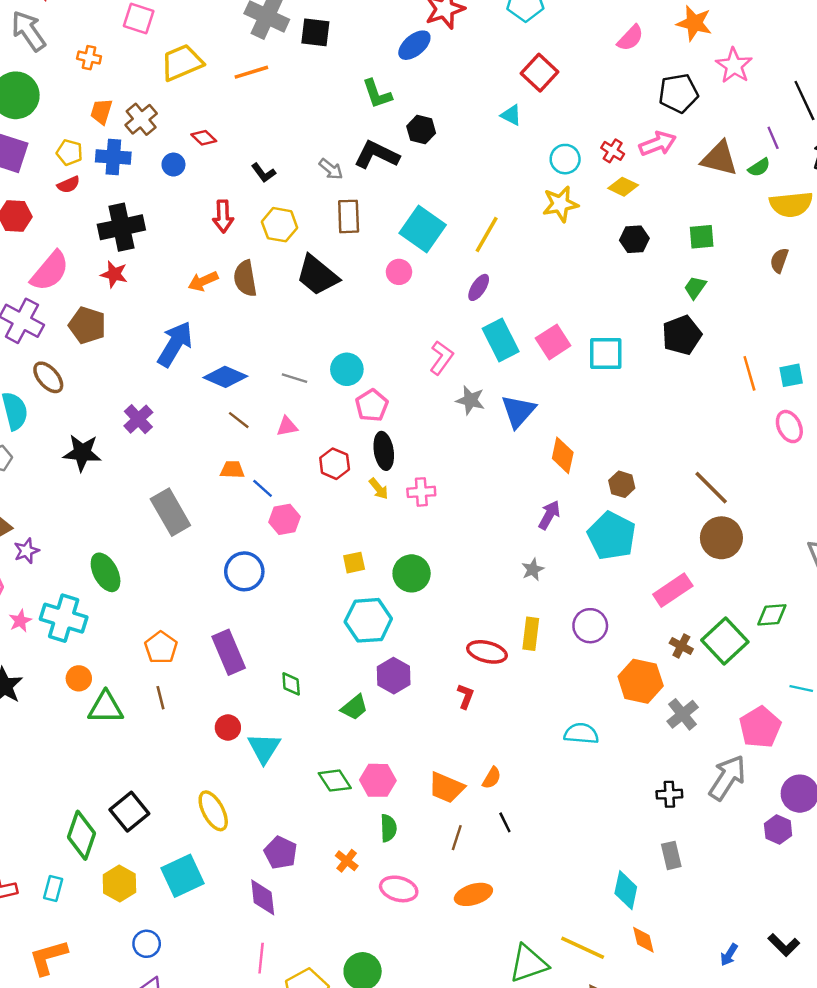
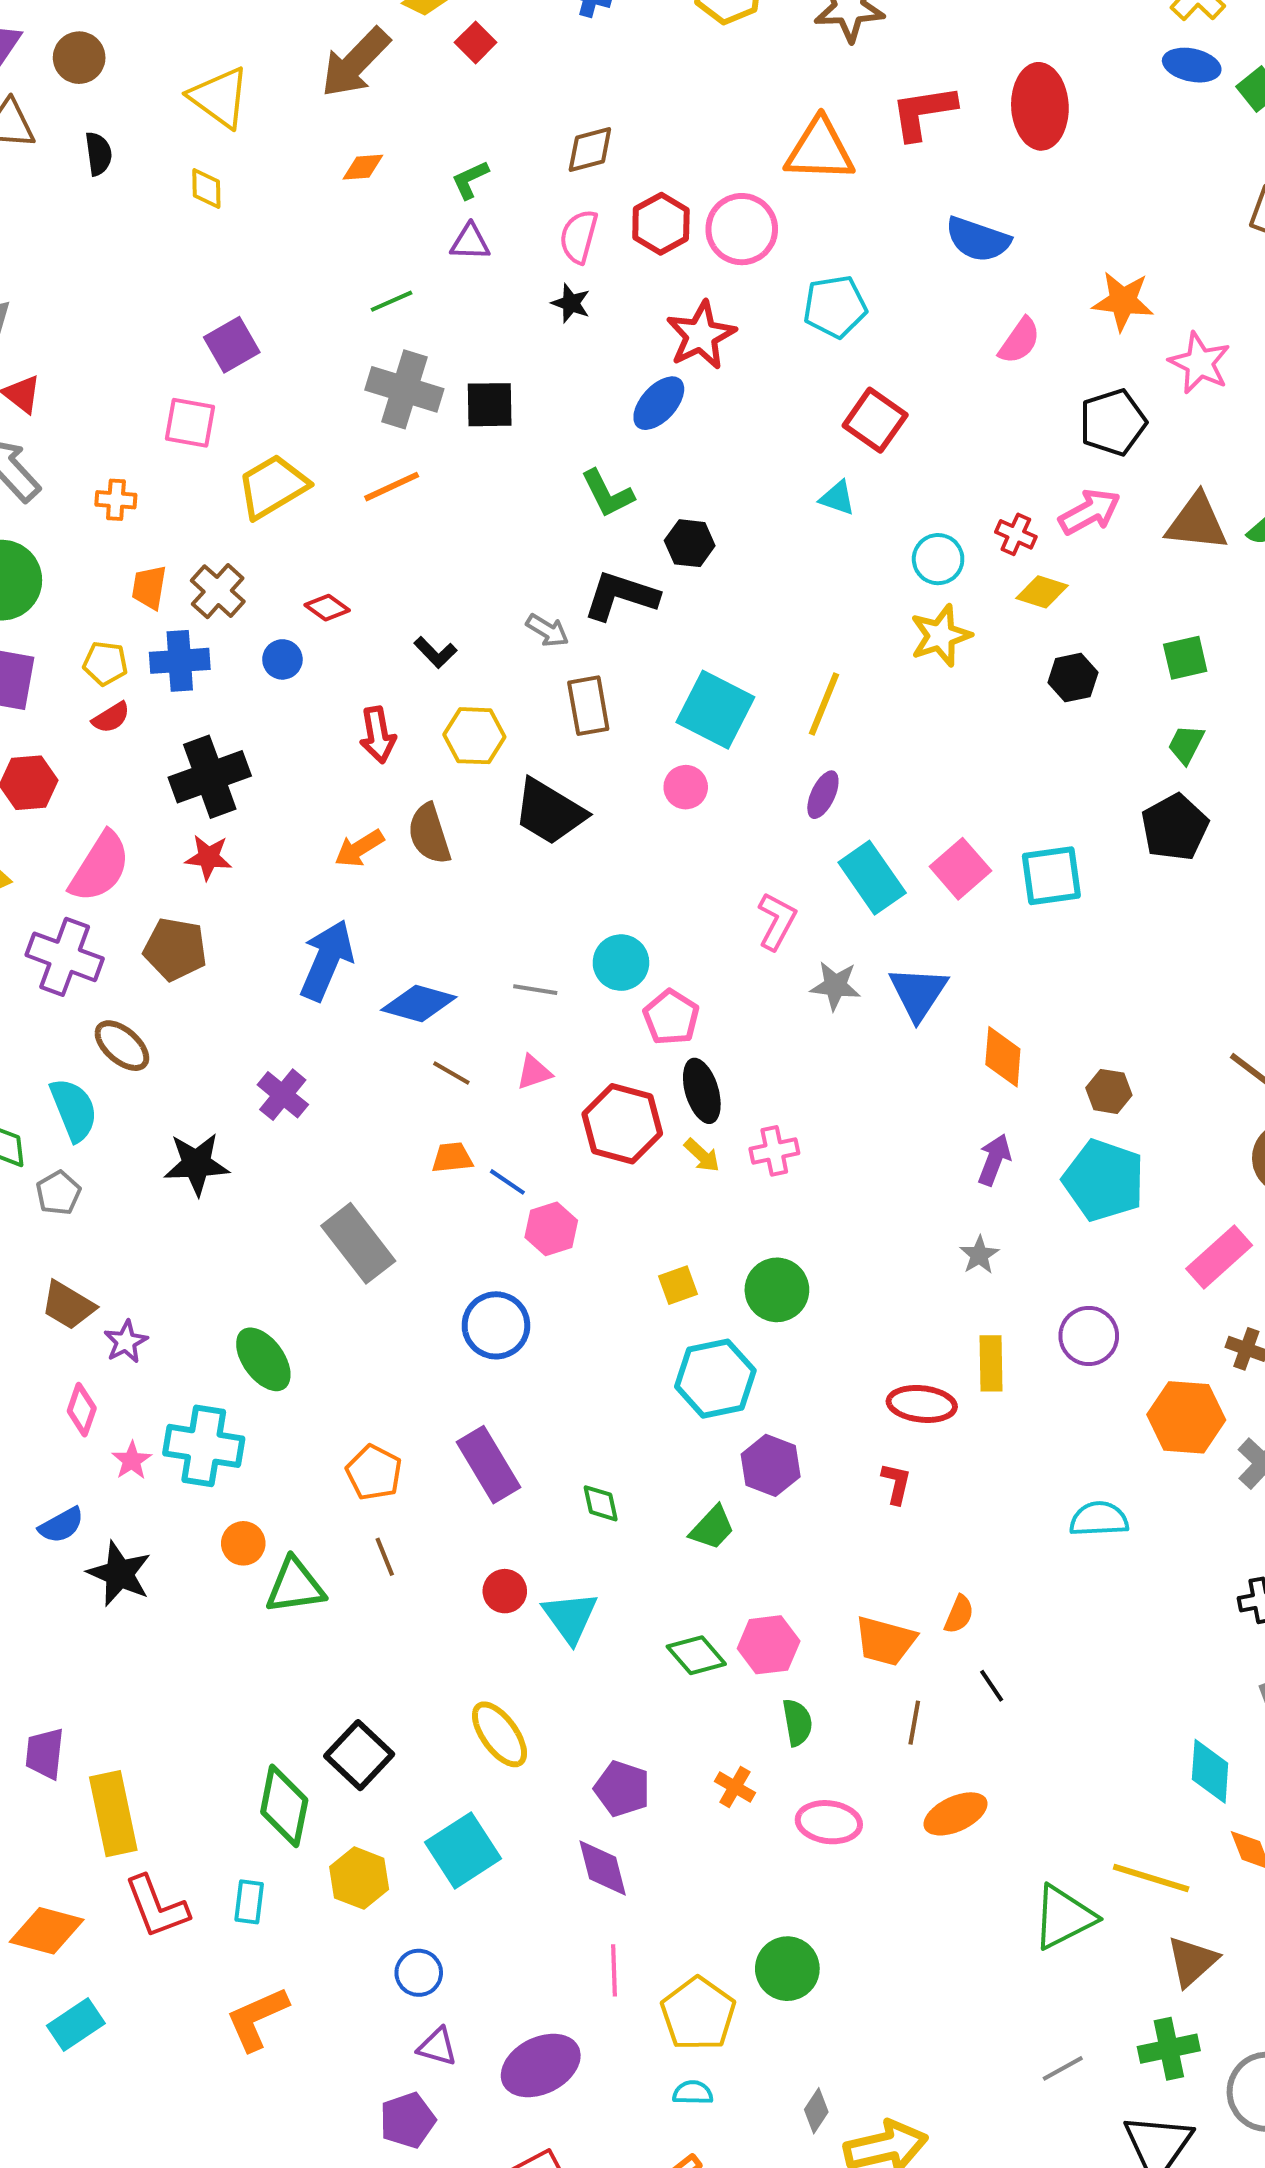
red hexagon: (335, 464) -> (622, 1124), size x1.5

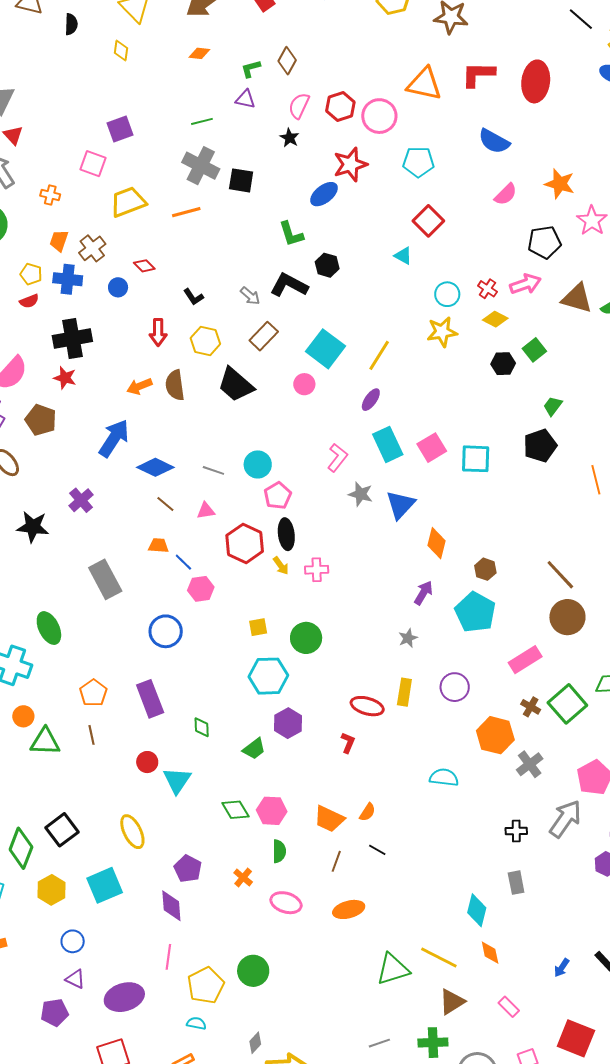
brown diamond: (590, 149) -> (287, 61), moved, turned -56
green square: (1185, 658) -> (534, 350), moved, turned -35
brown rectangle: (588, 706) -> (264, 336), turned 44
black line: (992, 1686) -> (377, 850), turned -36

